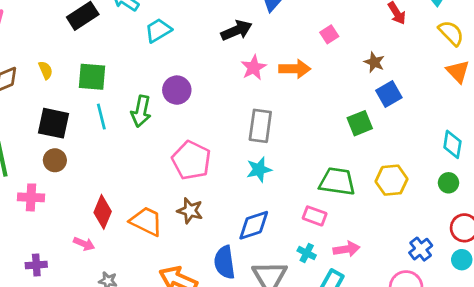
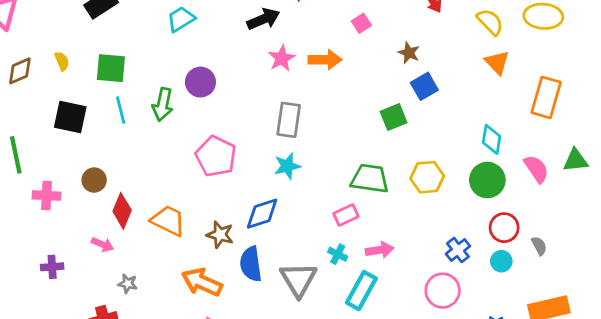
brown circle: (55, 160) -> (94, 180), moved
green circle: (448, 183) -> (487, 180), size x1.6
brown star: (190, 211) -> (220, 235), moved
pink rectangle: (315, 216) -> (346, 215), turned -45
blue diamond: (254, 225) -> (262, 214), moved

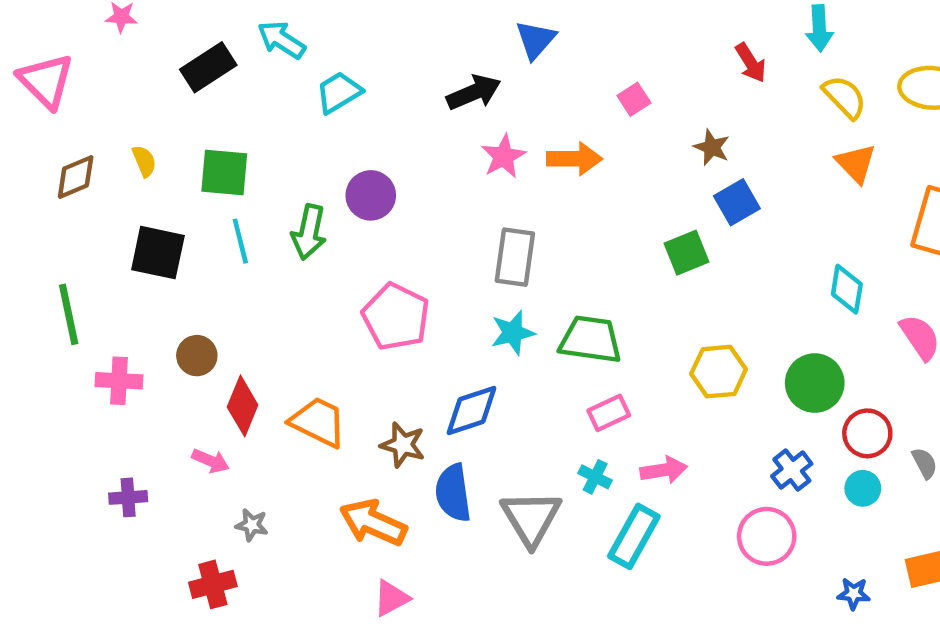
yellow hexagon: (427, 177) -> (719, 372), moved
green trapezoid: (370, 179) -> (590, 340), moved
green circle: (487, 180) -> (815, 383), moved

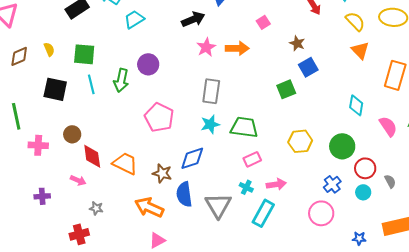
red diamond: (243, 406) -> (92, 156), turned -30

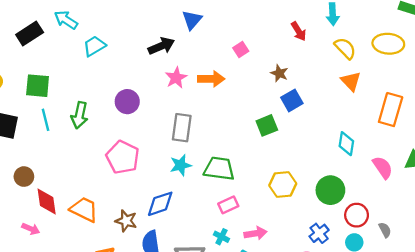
purple circle: (148, 64) -> (127, 102), moved

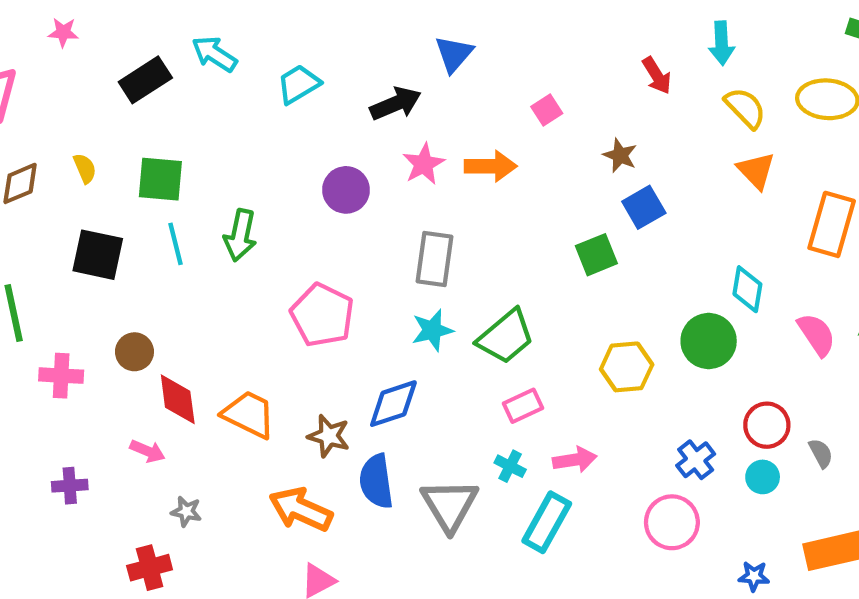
cyan trapezoid: (94, 46) -> (299, 84), moved
purple circle: (127, 102) -> (346, 190), moved
green trapezoid: (219, 169) -> (506, 337), turned 132
green circle: (330, 190) -> (709, 341), moved

